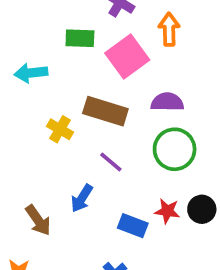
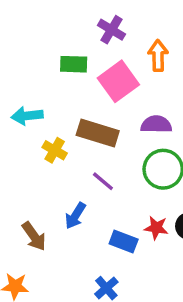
cyan arrow: (31, 73) -> (27, 116), moved

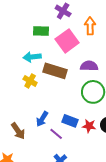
cyan arrow: (27, 116) -> (32, 57), moved
purple line: (103, 181) -> (56, 134), moved
blue rectangle: (124, 242) -> (70, 121), moved

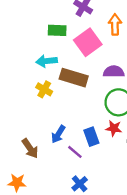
blue rectangle: (70, 121) -> (91, 137), turned 49
red star: (89, 126) -> (114, 128), moved

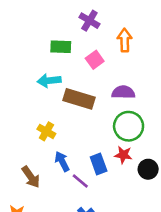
pink square: (88, 42) -> (95, 60), size x0.6
yellow cross: (44, 89) -> (46, 131), moved
blue arrow: (58, 134) -> (62, 161), turned 120

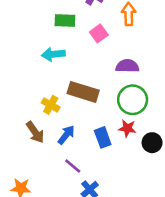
brown rectangle: (79, 99) -> (83, 92), moved
blue arrow: (62, 161) -> (66, 135), turned 66
brown arrow: (31, 177) -> (35, 132), moved
purple line: (80, 181) -> (73, 166), moved

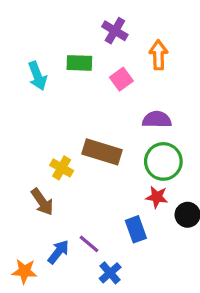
cyan arrow: (53, 54) -> (37, 76), moved, turned -105
blue arrow: (66, 135) -> (58, 252), moved
blue rectangle: (103, 137) -> (136, 229), moved

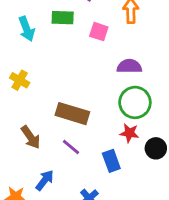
pink square: (121, 79) -> (99, 32), turned -36
brown rectangle: (102, 152) -> (72, 114), moved
yellow cross: (62, 168) -> (20, 80), moved
purple line: (89, 244) -> (71, 147), moved

